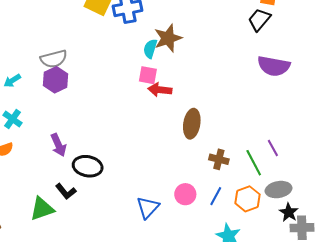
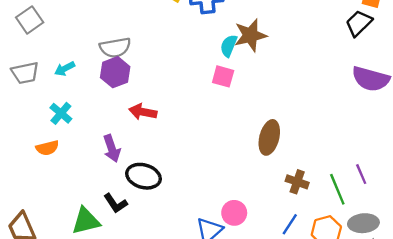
red arrow: (160, 90) -> (143, 112), moved
pink circle: (185, 194) -> (234, 213), moved

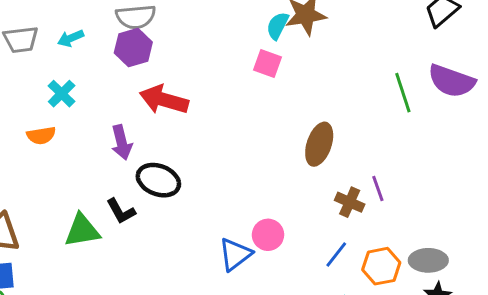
red arrow: (143, 112) -> (164, 100), size x1.4
purple line: (361, 174) -> (378, 188), moved
green line: (337, 189) -> (403, 93), moved

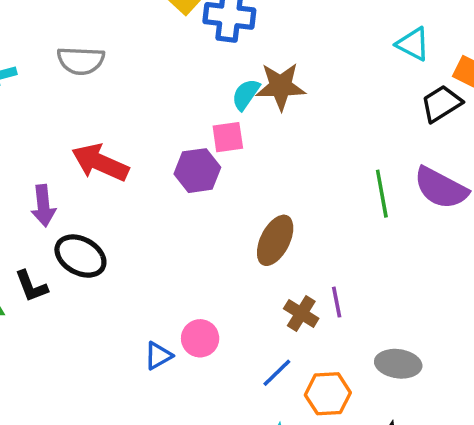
purple hexagon: (133, 48) -> (197, 171), moved
pink square: (268, 63) -> (228, 137), turned -36
blue triangle: (235, 254) -> (158, 356), size x0.7
gray ellipse: (428, 260) -> (398, 364), moved

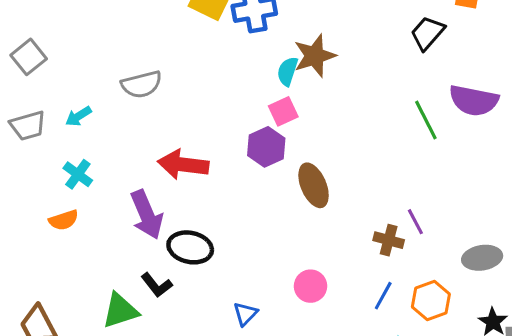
black trapezoid: (441, 104) -> (427, 33), moved
purple arrow: (43, 206) -> (147, 215), size x1.4
brown ellipse: (275, 240) -> (314, 185), moved, turned -33
blue triangle: (158, 356) -> (245, 314), moved

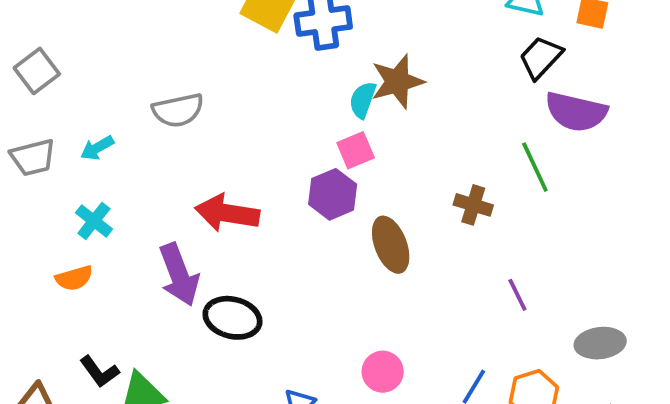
purple semicircle: (474, 100) -> (576, 112), moved
brown cross: (389, 240) -> (473, 205), moved
black L-shape: (157, 285) -> (99, 372), moved

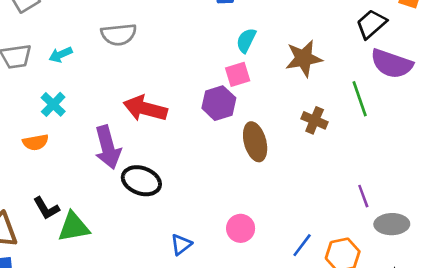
brown star: (397, 81) -> (304, 58), moved
purple line: (517, 295) -> (363, 196), moved

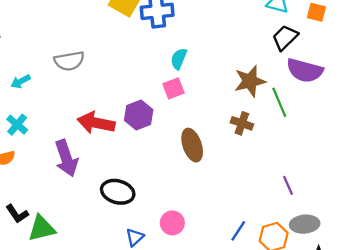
brown star: (304, 58) -> (250, 81), moved
purple hexagon: (219, 103) -> (139, 115), moved
black ellipse: (141, 181) -> (118, 192), moved
gray ellipse: (392, 224) -> (305, 224), moved
pink circle: (241, 228) -> (172, 223), moved

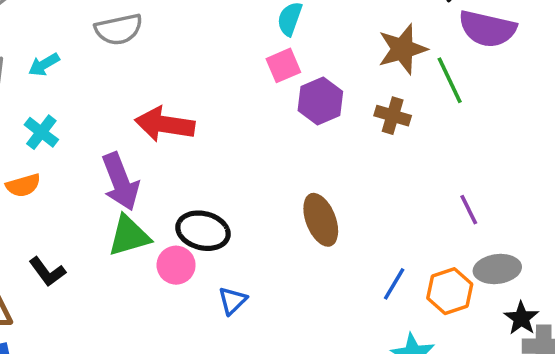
purple hexagon: (139, 115) -> (320, 101), moved
brown ellipse: (192, 145) -> (321, 220), moved
pink circle: (172, 223) -> (176, 265), moved
green triangle: (42, 228) -> (129, 236), moved

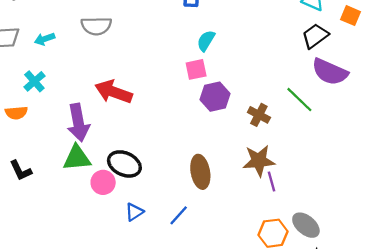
brown star: (402, 49) -> (259, 161), moved
green line: (450, 80) -> (299, 100), turned -32
purple line: (469, 210) -> (272, 181), moved
gray ellipse: (497, 269) -> (306, 225), turned 36
blue line: (394, 284) -> (179, 215), moved

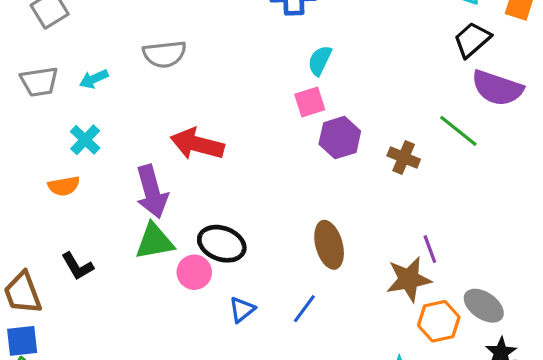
brown star: (259, 161) -> (409, 279), moved

